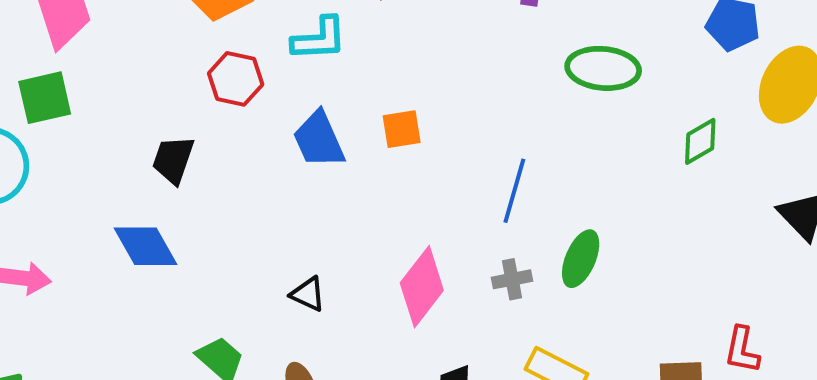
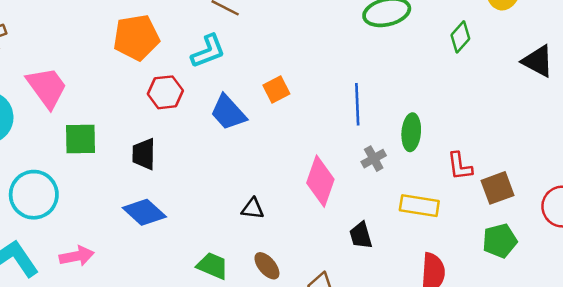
green square: (45, 98) -> (80, 139), moved, turned 30
red L-shape: (742, 350) -> (460, 166), moved

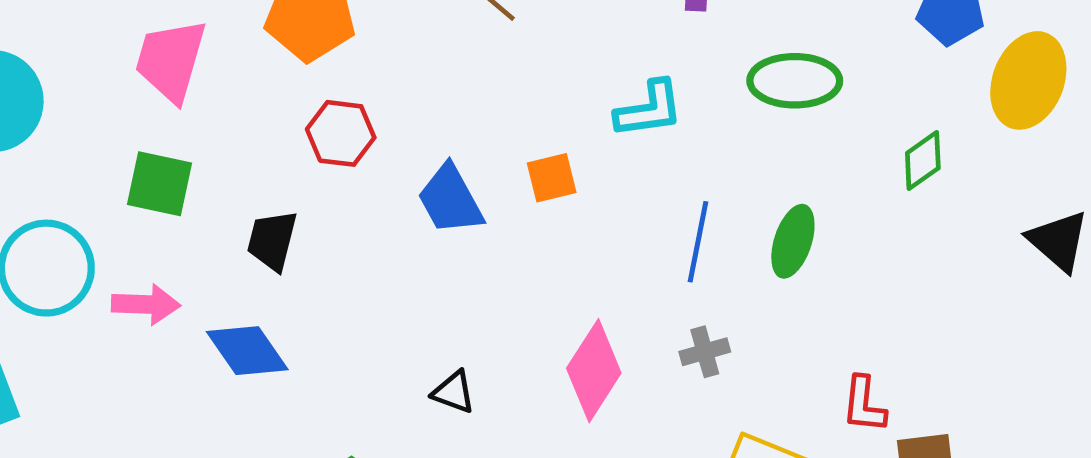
cyan L-shape: (208, 51) -> (649, 109), moved
pink trapezoid: (47, 87) -> (171, 60), moved, turned -141
green ellipse: (411, 132) -> (793, 241), moved
pink arrow: (77, 256) -> (146, 304), moved

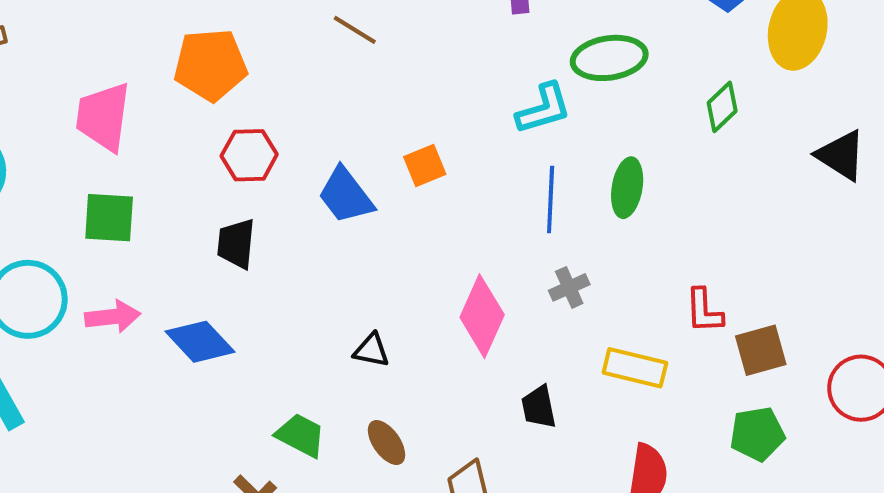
cyan L-shape: (649, 109) -> (544, 109), moved
black trapezoid: (272, 240) -> (236, 244), moved

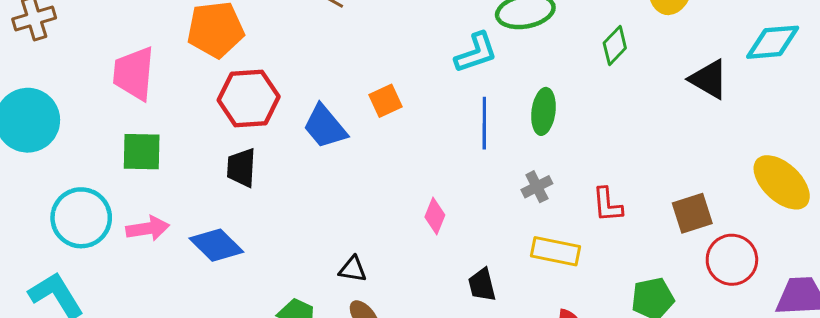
red hexagon: (249, 155) -> (249, 98), size x1.4
gray cross: (569, 287) -> (537, 187), moved
pink diamond: (482, 316) -> (435, 216), size x0.6
black triangle: (371, 350) -> (353, 269), moved
brown square: (761, 350) -> (692, 213), moved

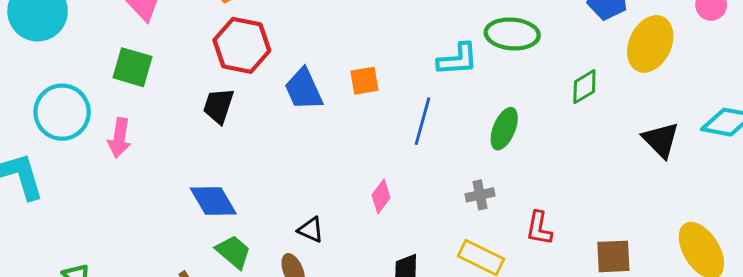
blue line: (484, 123) -> (422, 121), moved
pink arrow: (148, 228) -> (119, 138), turned 93
blue diamond: (216, 245) -> (213, 201), moved
black triangle: (353, 269) -> (311, 230), moved

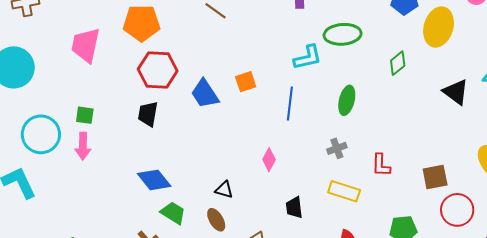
green square: (133, 67) -> (85, 115), moved, size x0.7

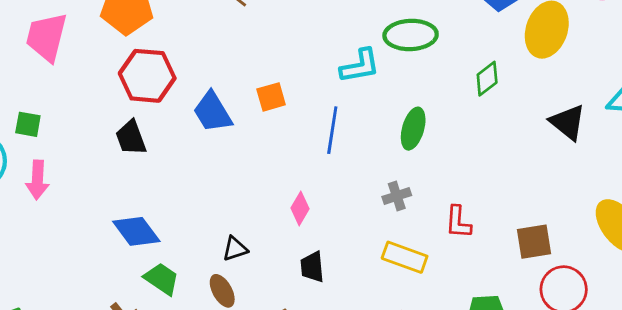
black trapezoid: (148, 114) -> (131, 138), turned -32
green square: (85, 115) -> (28, 124), moved
black triangle: (224, 190) -> (235, 249), turned -36
black trapezoid: (294, 207) -> (312, 267), moved

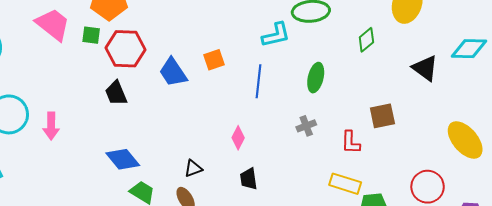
pink trapezoid: (46, 37) -> (53, 24), turned 117
green square: (28, 124) -> (91, 35), moved
brown square: (534, 242) -> (382, 116), moved
yellow rectangle: (405, 257) -> (345, 184), moved

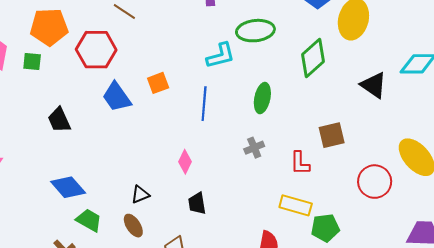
green diamond: (366, 40) -> (313, 58), size x1.5
red hexagon: (126, 49) -> (96, 50), moved
red circle: (428, 187) -> (375, 182), moved

